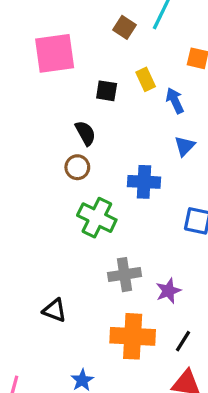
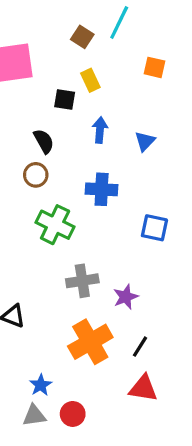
yellow rectangle: (146, 79) -> (90, 80), moved
blue arrow: (175, 101) -> (100, 130), moved, turned 30
blue triangle: (185, 146) -> (145, 141), moved
orange cross: (133, 336) -> (90, 342), turned -33

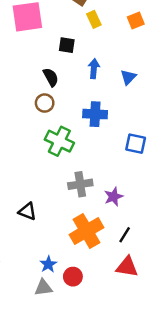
orange square: (154, 67) -> (136, 21), turned -35
yellow rectangle: (90, 80) -> (94, 19), moved
red circle: (73, 414) -> (73, 277), moved

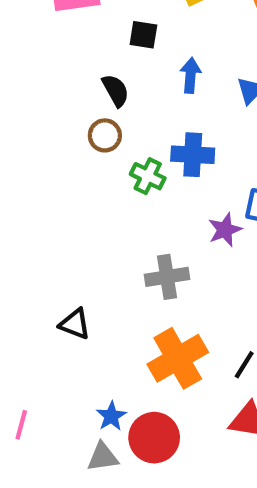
green cross: (59, 141) -> (148, 176), moved, size x0.7
purple star: (114, 197) -> (225, 230), moved
red circle: (73, 277) -> (154, 438), size x1.5

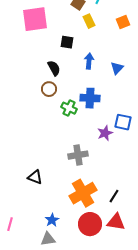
red circle: (154, 438) -> (90, 224), moved

